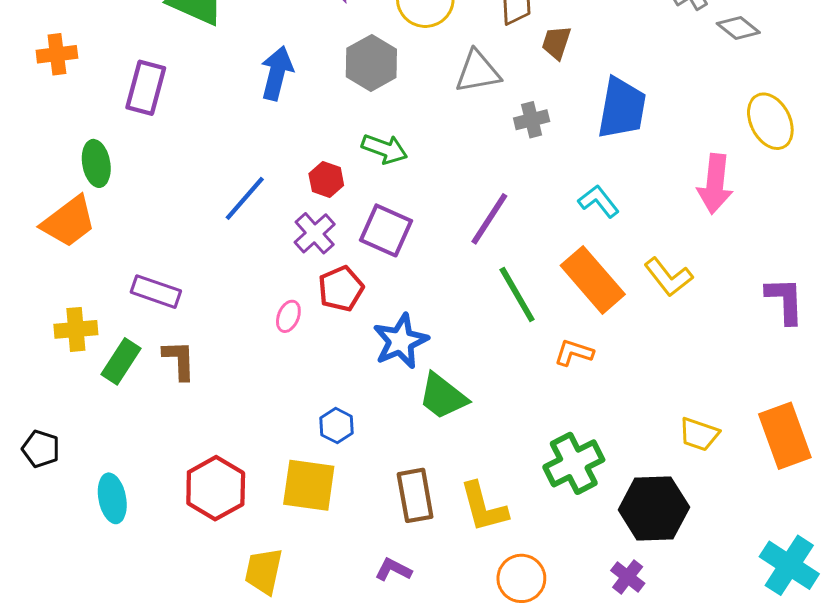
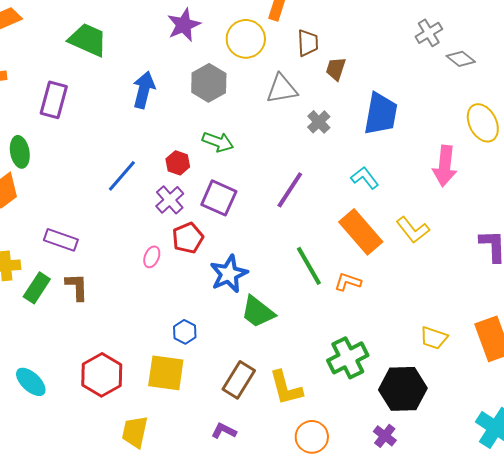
gray cross: (532, 120) -> (319, 122), turned -30
green line: (517, 294) -> (309, 266), moved
brown rectangle: (415, 495) -> (239, 380), turned 42
cyan ellipse: (112, 498) -> (31, 382), turned -36

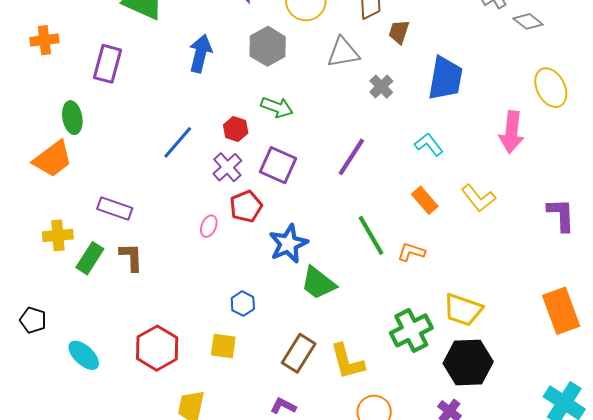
orange rectangle: (361, 232) -> (425, 200), size x0.6
yellow trapezoid: (434, 338) -> (463, 310), moved, size x1.4
yellow square: (166, 373) -> (223, 346), size x0.7

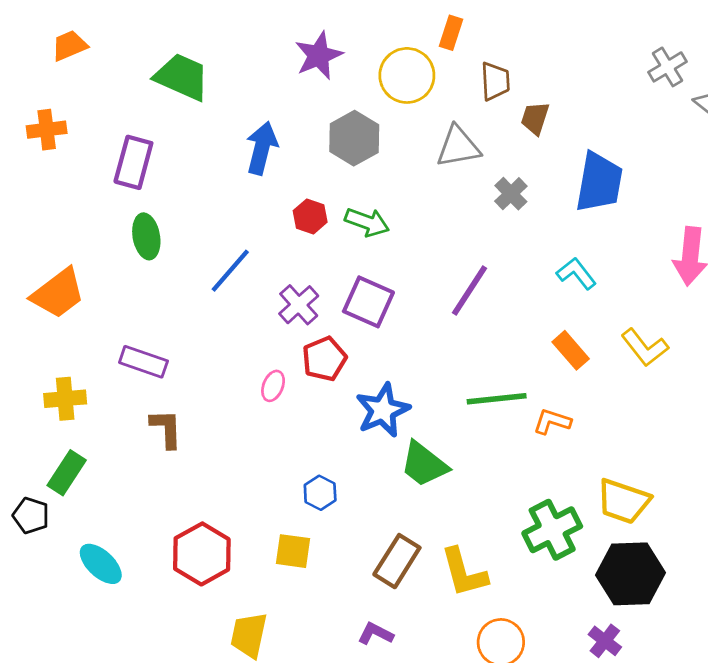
green ellipse: (72, 118) -> (146, 236), moved
red hexagon: (236, 129) -> (310, 216), moved
green line: (371, 235) -> (497, 399), turned -66
green rectangle: (90, 258) -> (67, 473), moved

